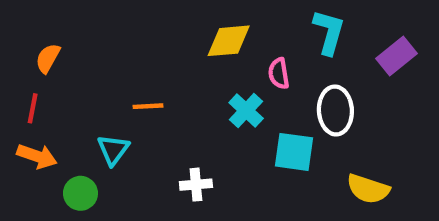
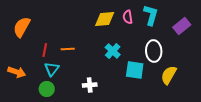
orange semicircle: (48, 58) -> (22, 27), size x1.5
pink semicircle: (279, 73) -> (128, 17), moved
red line: (33, 108) -> (45, 50), moved
yellow semicircle: (368, 189) -> (169, 75), moved, turned 102
green circle: (80, 193) -> (47, 89), moved

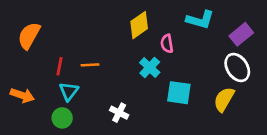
cyan L-shape: (151, 15) -> (200, 20), turned 90
pink semicircle: (128, 17) -> (167, 44), moved
yellow diamond: (105, 19) -> (139, 25), turned -30
white ellipse: (154, 51) -> (237, 68), moved, turned -30
white cross: (90, 85) -> (119, 113), turned 32

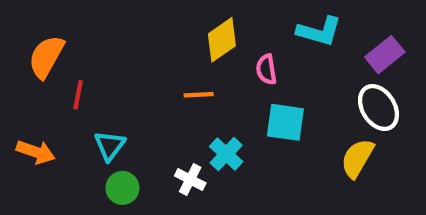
orange line: (90, 65) -> (199, 95), moved
red line: (59, 66) -> (78, 95), moved
cyan cross: (150, 68) -> (226, 154), moved
cyan square: (179, 93) -> (285, 122), moved
green circle: (62, 118) -> (122, 188), moved

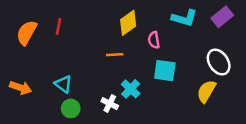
purple rectangle: (385, 55) -> (222, 17), moved
red line: (78, 95) -> (58, 27), moved
cyan triangle: (110, 146) -> (63, 84), turned -30

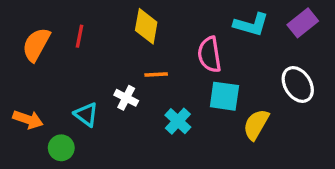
yellow diamond: (128, 23) -> (146, 26), moved, turned -45
pink semicircle: (154, 40) -> (209, 55), size x1.5
yellow semicircle: (206, 91) -> (256, 124), moved
white cross: (110, 104) -> (126, 98), moved
green circle: (71, 108) -> (61, 148), moved

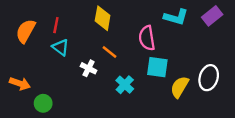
orange line: (156, 75) -> (110, 52), turned 42
white ellipse: (298, 84) -> (209, 78), moved, turned 50
cyan triangle: (86, 114) -> (61, 47), moved

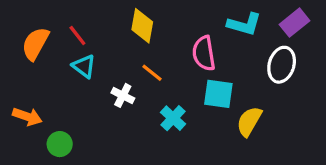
red line: (56, 25) -> (77, 36), turned -49
white ellipse: (209, 78) -> (282, 65), moved

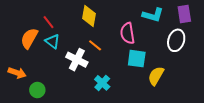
purple rectangle: (295, 23) -> (184, 14), turned -60
orange semicircle: (35, 44) -> (29, 38), moved
white cross: (123, 95) -> (77, 60), size x1.5
cyan cross: (173, 118) -> (102, 83), moved

